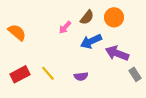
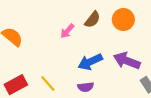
blue arrow: (91, 41) -> (90, 62), moved

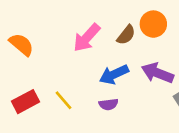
brown semicircle: (92, 20) -> (126, 35), moved
pink arrow: (67, 31) -> (87, 38), size x1.6

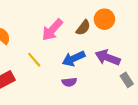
yellow line: (64, 100) -> (34, 60), moved

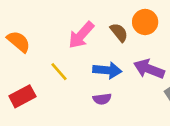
brown semicircle: (83, 28) -> (119, 32), turned -77
blue arrow: (74, 59) -> (107, 70), turned -150

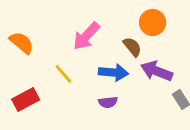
brown semicircle: (119, 32) -> (132, 47), moved

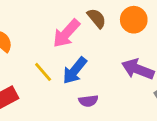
brown semicircle: (132, 47) -> (97, 18), moved
blue arrow: (113, 72) -> (75, 71), moved, turned 124

